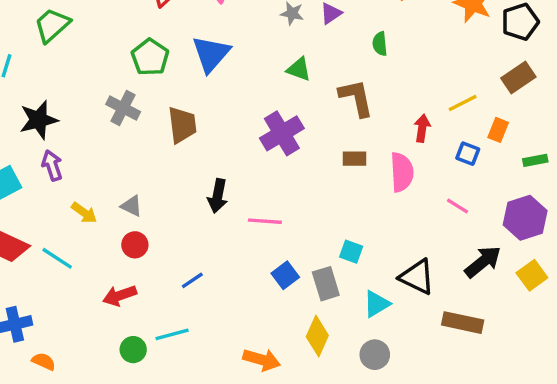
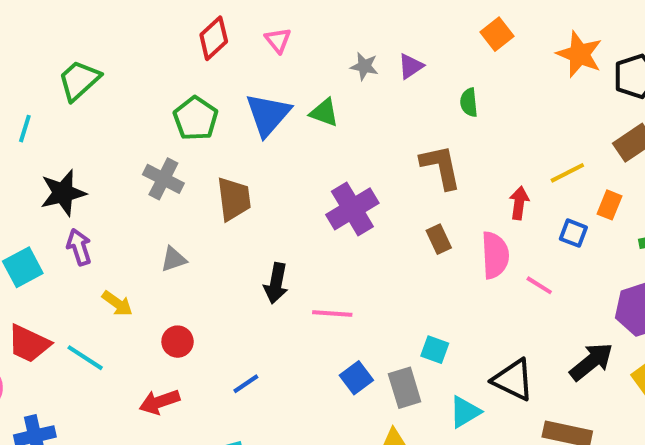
green triangle: (299, 69) -> (324, 113), moved
brown rectangle: (355, 159) -> (439, 239), turned 65
gray triangle: (131, 206) -> (174, 259), moved, turned -45
pink line: (458, 206) -> (539, 285), moved

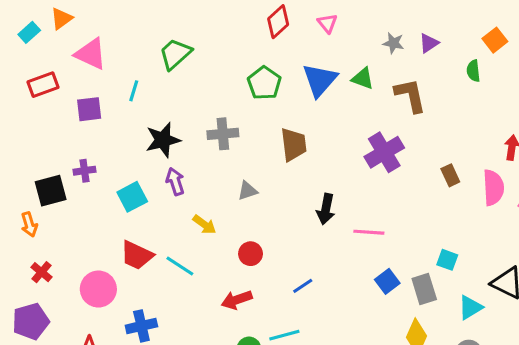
orange square: (497, 34) -> (495, 40), moved
brown L-shape: (441, 167) -> (410, 95), moved
gray cross: (163, 179) -> (223, 134), moved, turned -32

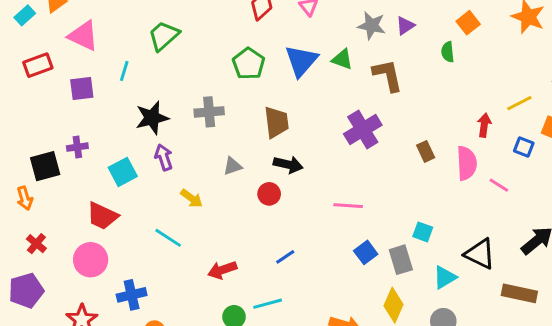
gray star: (393, 43) -> (372, 26), size x1.4
black arrow: (326, 209) -> (288, 165), moved, turned -88
red circle: (251, 254) -> (269, 194), moved
red trapezoid: (137, 255) -> (102, 216), moved

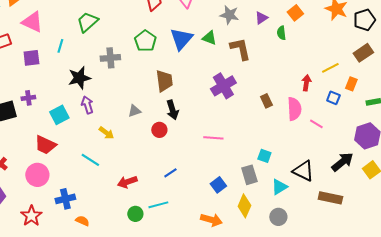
purple triangle: (405, 26) -> (261, 18), moved
gray cross: (209, 112) -> (110, 58), moved
black arrow: (288, 165) -> (172, 110), turned 60
blue square: (366, 252) -> (218, 185), moved

